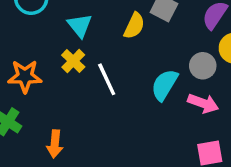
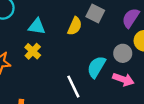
cyan triangle: (80, 25) -> (37, 26), turned -42
white line: (107, 79) -> (73, 87), moved

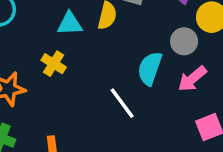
cyan triangle: (37, 26) -> (70, 24), moved
pink arrow: (123, 79) -> (192, 79), turned 132

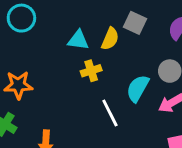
yellow cross: (54, 64) -> (91, 71), moved, turned 30

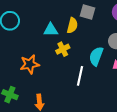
orange star: (18, 85) -> (30, 64), moved
white line: (110, 113) -> (80, 76), turned 48

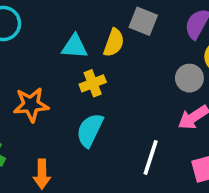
cyan semicircle: (96, 56) -> (90, 130), moved
white line: (80, 76) -> (151, 157), moved

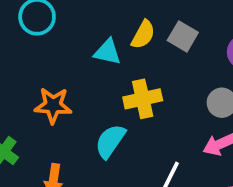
yellow semicircle: (114, 43) -> (143, 35), moved
yellow cross: (93, 83) -> (143, 99), moved, size x1.4

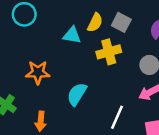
yellow cross: (143, 99) -> (109, 52), moved

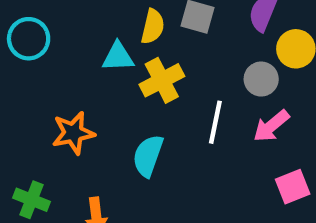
yellow cross: (109, 52) -> (162, 80), moved
white line: (117, 117) -> (215, 122), moved

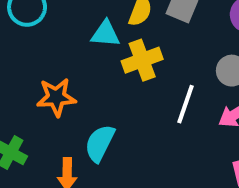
cyan semicircle: (148, 156) -> (100, 143), moved

